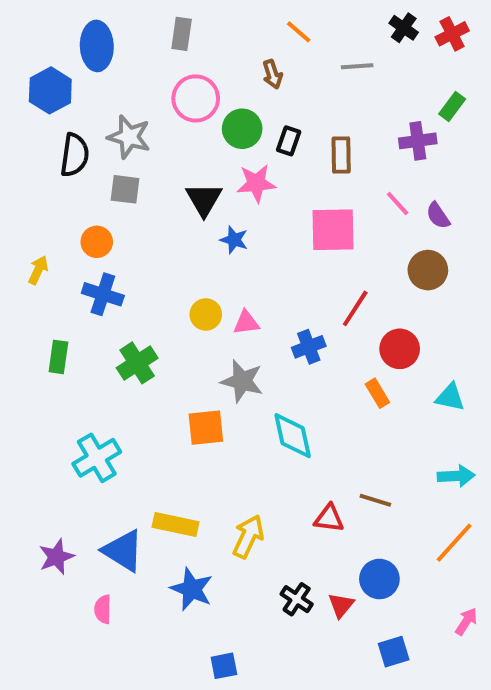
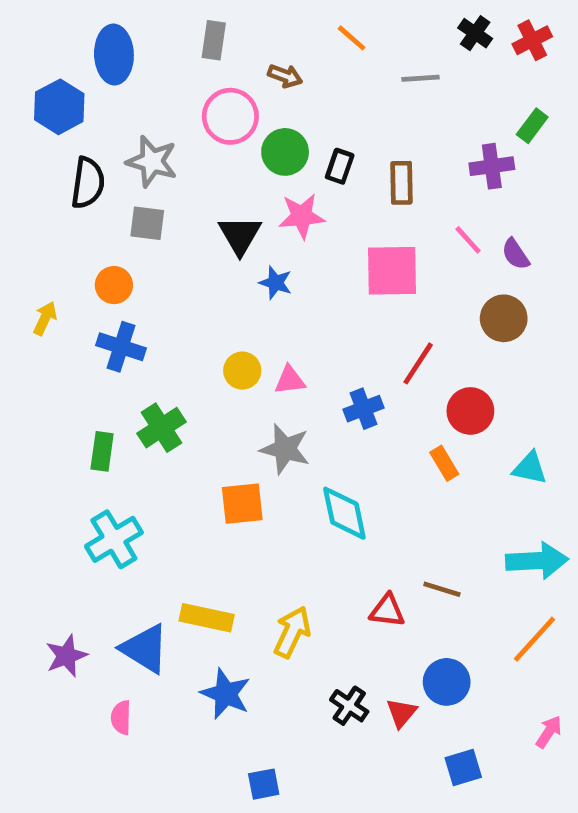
brown arrow: (272, 74) -> (285, 76), moved, turned -52
green rectangle: (58, 357) -> (102, 451), moved
cyan arrow: (456, 476) -> (537, 561), size x1.4

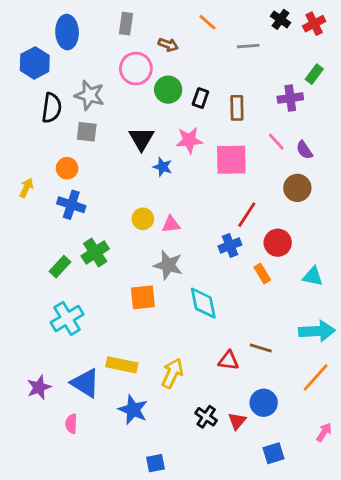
pink star: (302, 216) -> (189, 140), moved
blue cross: (363, 409) -> (230, 245), moved
green rectangle: (102, 451) -> (60, 267), turned 35

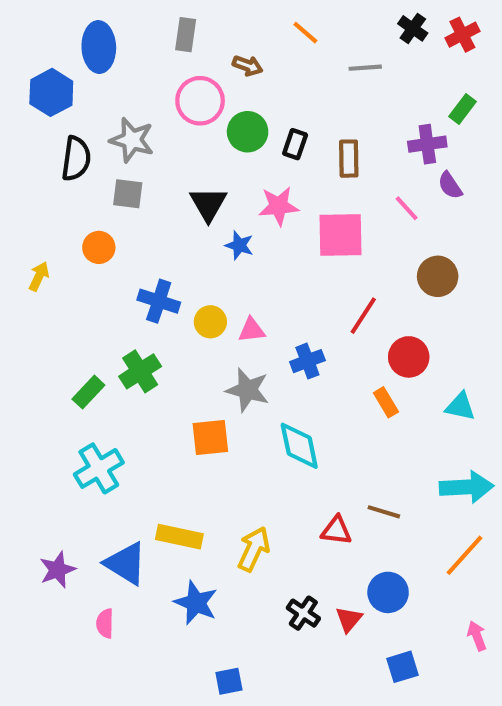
purple semicircle: (304, 150) -> (450, 185), moved
blue cross: (71, 205) -> (159, 301), moved
blue cross: (230, 245) -> (307, 361), moved
pink arrow: (324, 432) -> (477, 636), turned -54

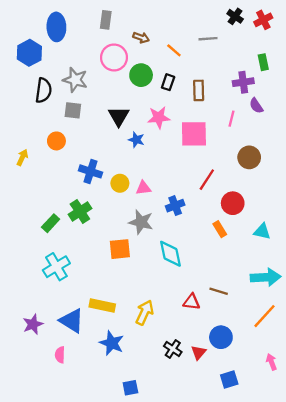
orange line: (305, 33) -> (174, 50), moved
green rectangle: (462, 109) -> (263, 62), turned -49
pink line: (407, 208) -> (232, 119), turned 56

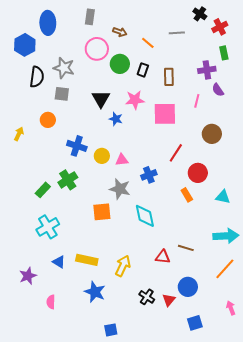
red cross: (263, 20) -> (220, 27), moved
blue triangle: (72, 321) -> (59, 262), moved, size x0.6

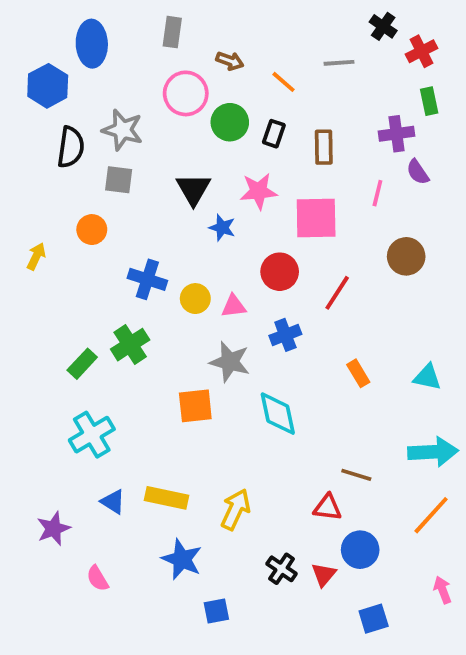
red circle: (198, 173) -> (280, 272), moved
red triangle: (163, 257) -> (328, 507), moved
pink semicircle: (51, 302) -> (98, 578), turned -32
blue square: (111, 330) -> (216, 611), moved

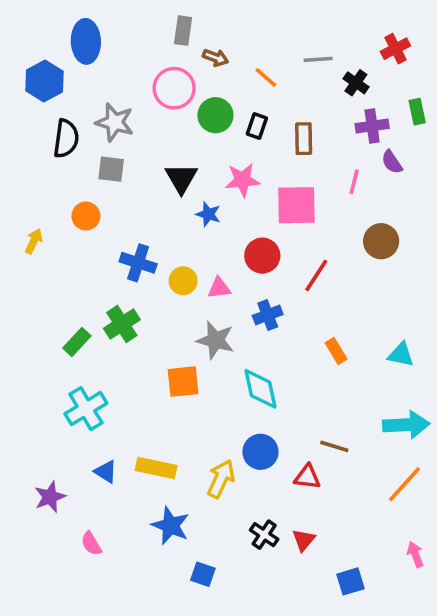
black cross: (383, 26) -> (356, 83), moved
gray rectangle: (172, 32) -> (183, 31), moved
green rectangle: (429, 101) -> (417, 112), moved
blue circle: (360, 550) -> (260, 452), moved
blue square: (216, 611) -> (203, 574), turned 30

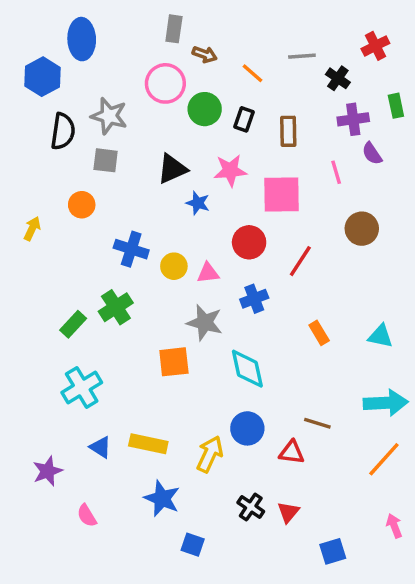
black triangle: (181, 178) -> (172, 169), turned 36
pink line: (354, 182) -> (336, 172), turned -30

